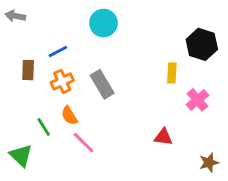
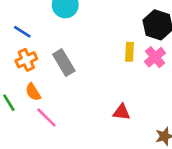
blue line: (58, 52) -> (22, 32), turned 60
pink cross: (197, 100) -> (155, 57), moved

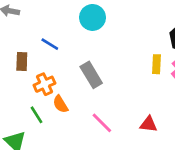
orange cross: (26, 60) -> (44, 84), moved
pink line: (46, 117) -> (102, 123), moved

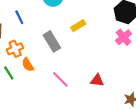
blue line: (50, 44) -> (19, 17), turned 32
yellow rectangle: (157, 64) -> (78, 26), moved, turned 56

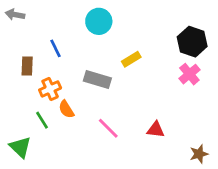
gray rectangle: (52, 41) -> (97, 80), turned -42

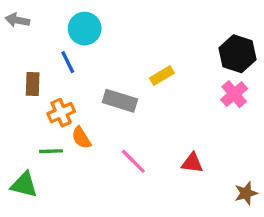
cyan circle: (99, 21) -> (85, 29), moved
green line: (42, 120) -> (51, 151), turned -60
green triangle: (20, 147) -> (24, 185), turned -30

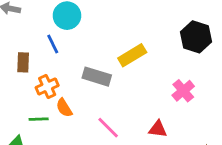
yellow rectangle: (162, 76) -> (132, 55), size x1.4
pink cross: (234, 94) -> (183, 91), moved

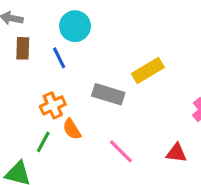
brown rectangle: (23, 62) -> (23, 48), moved
green line: (39, 119) -> (43, 142), turned -60

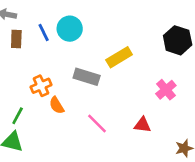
cyan circle: (75, 26) -> (70, 29), moved
blue line: (59, 58) -> (44, 32), moved
green line: (43, 142) -> (18, 116), moved

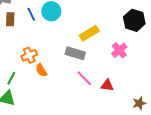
gray rectangle: (87, 77) -> (75, 53), moved
pink cross: (166, 90) -> (119, 50), moved
pink line: (97, 124) -> (84, 78), moved

